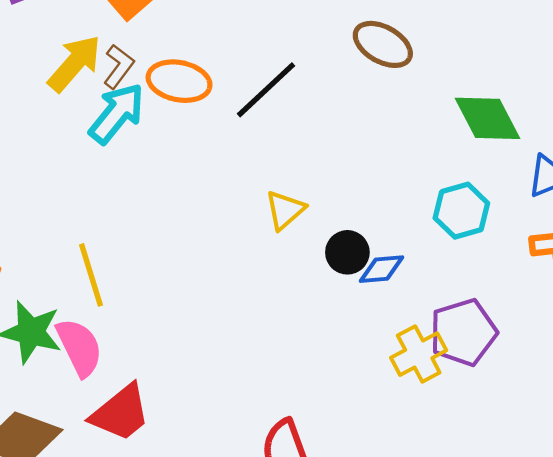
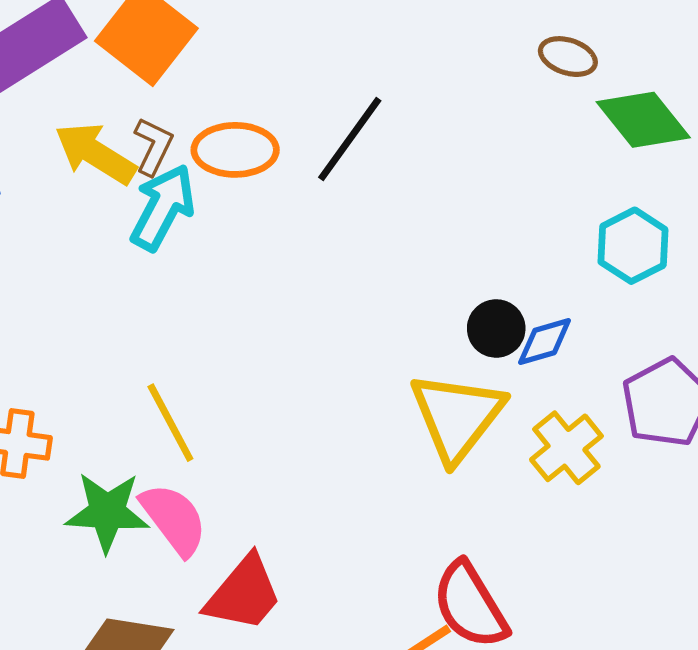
brown ellipse: (383, 44) -> (568, 57), moved, size x0.7
yellow arrow: (74, 63) -> (95, 153), turned -88
yellow triangle: (285, 210) -> (457, 416), moved, size x1.8
yellow cross: (419, 354) -> (566, 448), moved

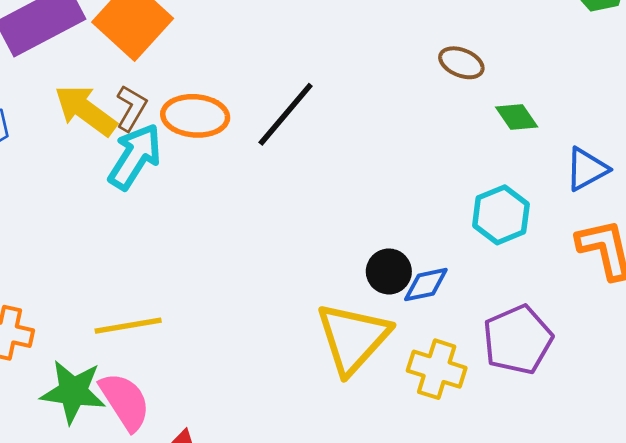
green diamond: (643, 120) -> (517, 117), size x0.6
yellow line: (170, 423) -> (128, 326), turned -76
yellow cross: (566, 448) -> (437, 369), turned -38

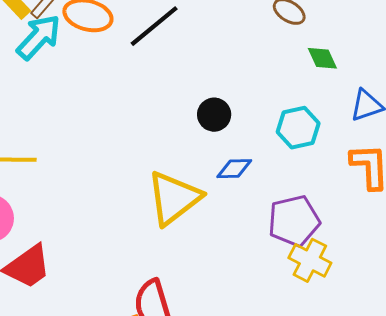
black circle: (389, 271) -> (214, 115), moved
yellow cross: (437, 369) -> (310, 260), moved

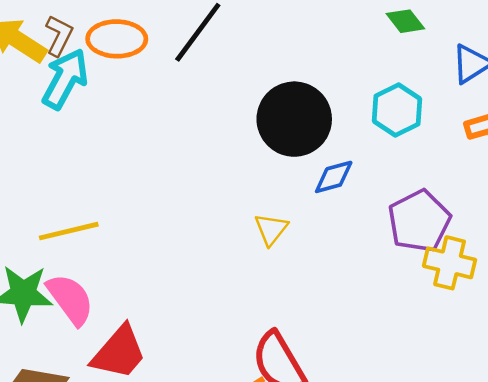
black circle: (214, 115) -> (294, 119), size x1.8
yellow triangle: (174, 198) -> (271, 229), size x0.5

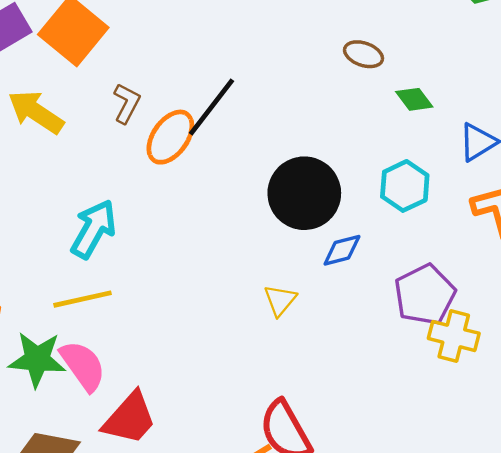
brown L-shape: (59, 36) -> (127, 103), moved
orange ellipse: (117, 39) -> (170, 137), moved, turned -56
cyan arrow: (65, 79) -> (94, 229), moved

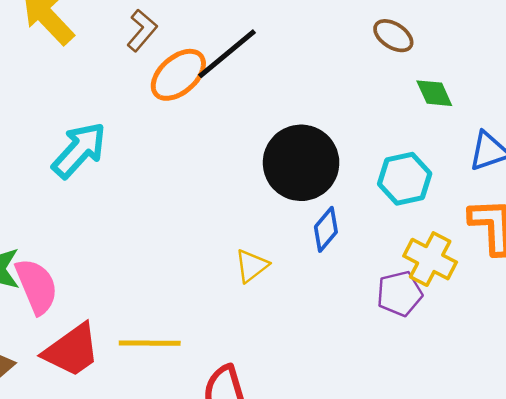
blue diamond: (342, 250) -> (326, 229), turned -48
purple pentagon: (425, 295) -> (400, 294), size x0.7
yellow line: (82, 299) -> (150, 343), moved
yellow cross: (454, 336) -> (430, 259), moved

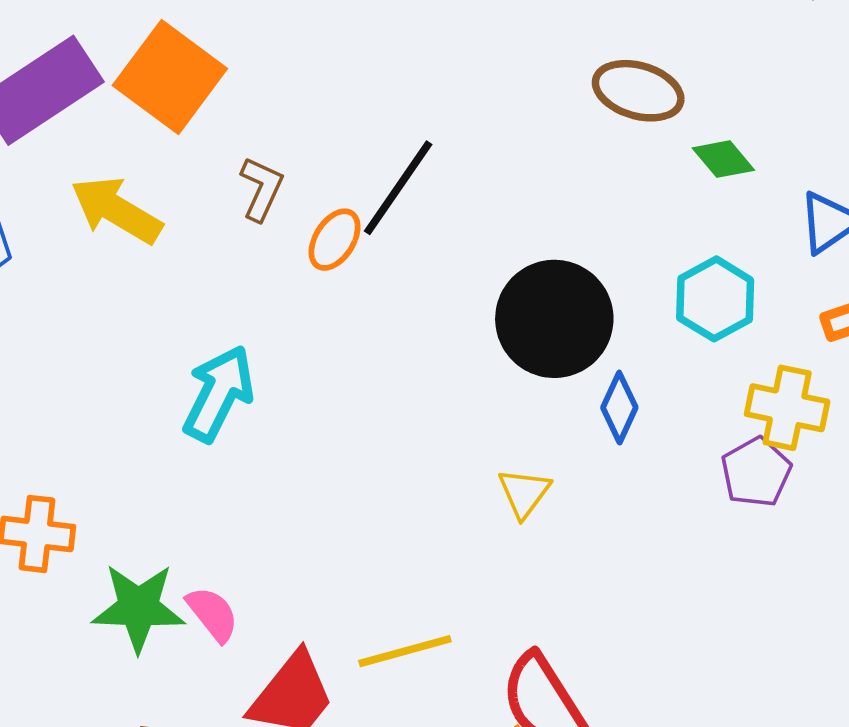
brown ellipse: (393, 36) -> (638, 91), size x1.4
orange ellipse: (178, 75) -> (335, 240), size x0.7
pink semicircle: (37, 286) -> (213, 614), size x0.7

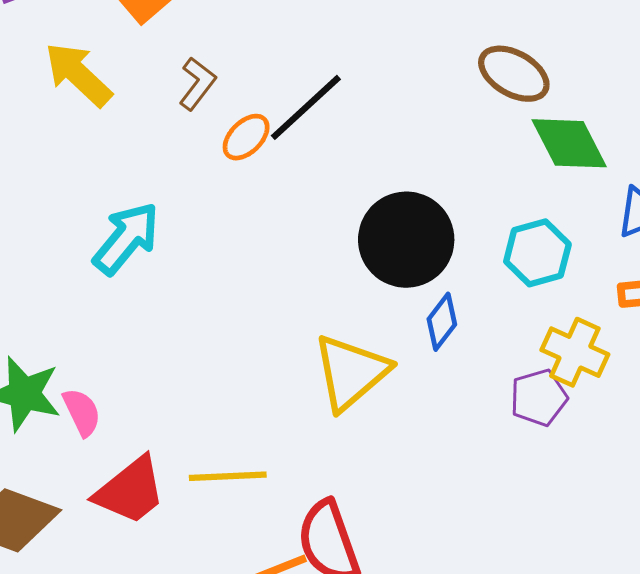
green diamond: (723, 159) -> (569, 143), size x1.6
yellow triangle: (524, 493) -> (351, 372), size x1.8

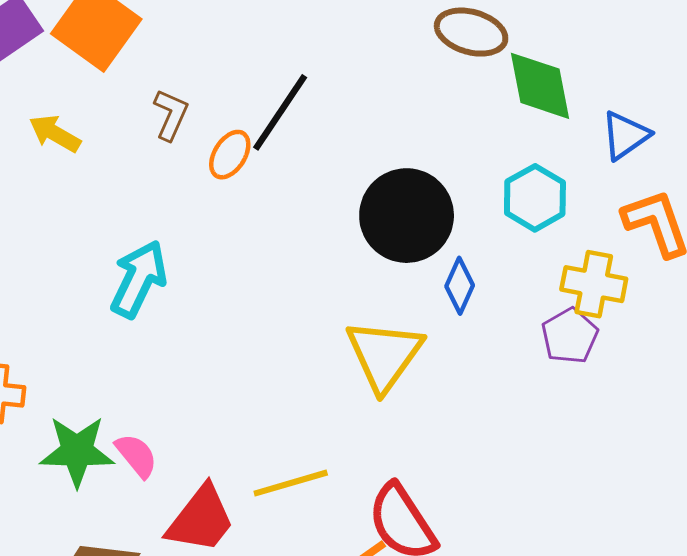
yellow arrow: (78, 74) -> (55, 133), size x0.7
green diamond: (569, 143) -> (540, 86), turned 30

